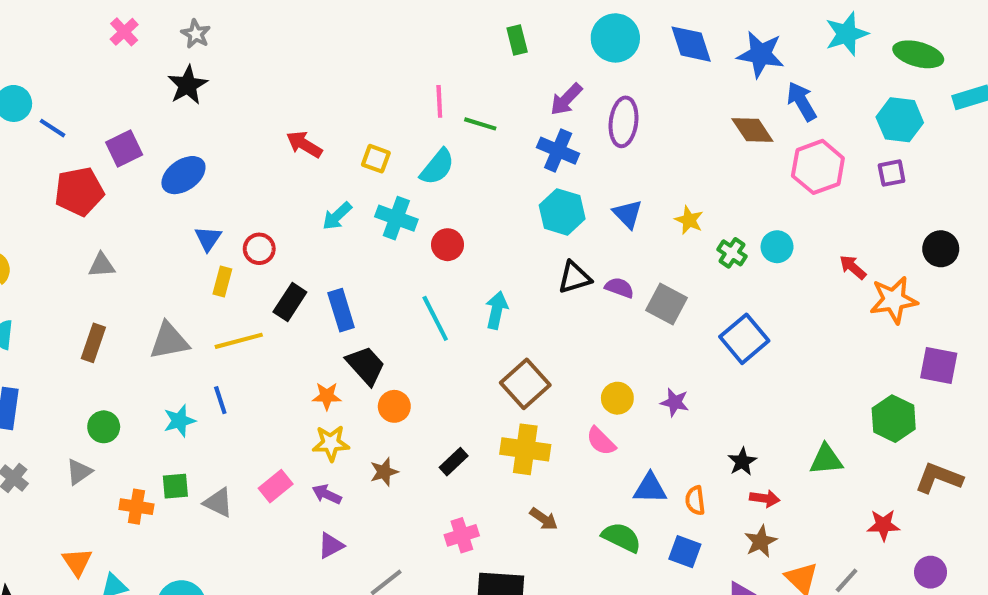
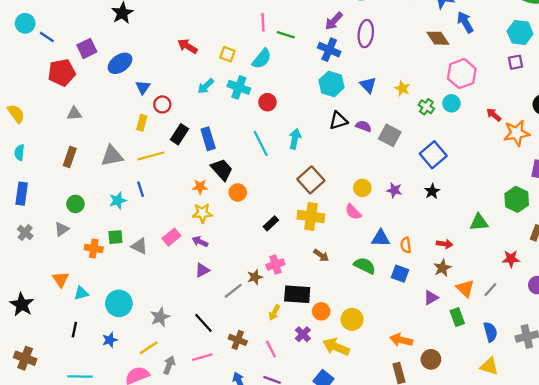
pink hexagon: (818, 167) -> (462, 74), moved
blue triangle: (208, 239) -> (143, 87), moved
black star: (742, 462) -> (432, 191), moved
brown star: (384, 472) -> (255, 277), moved

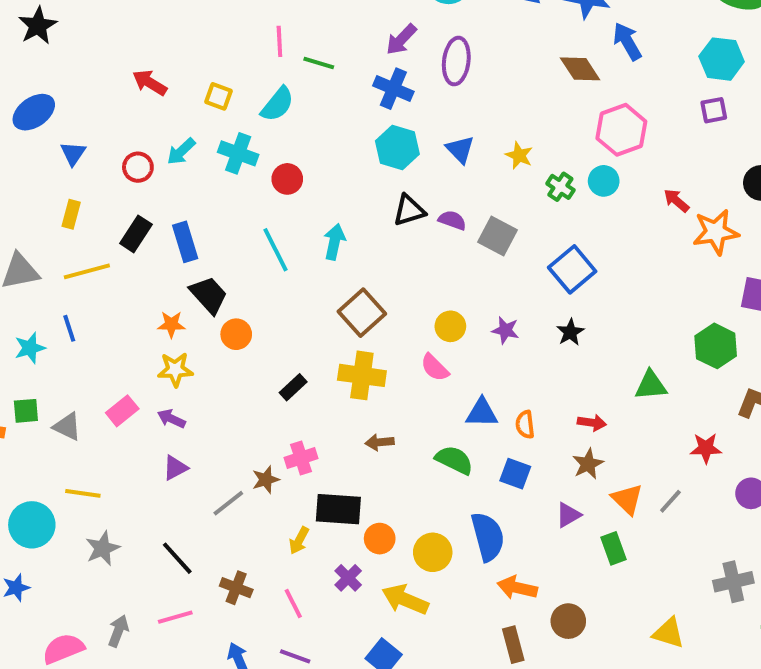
red circle: (162, 104) -> (138, 167), moved
brown arrow: (321, 255) -> (380, 442), turned 140
blue semicircle: (490, 332) -> (488, 537), moved, size x1.4
yellow line: (149, 348) -> (83, 493), moved, turned 42

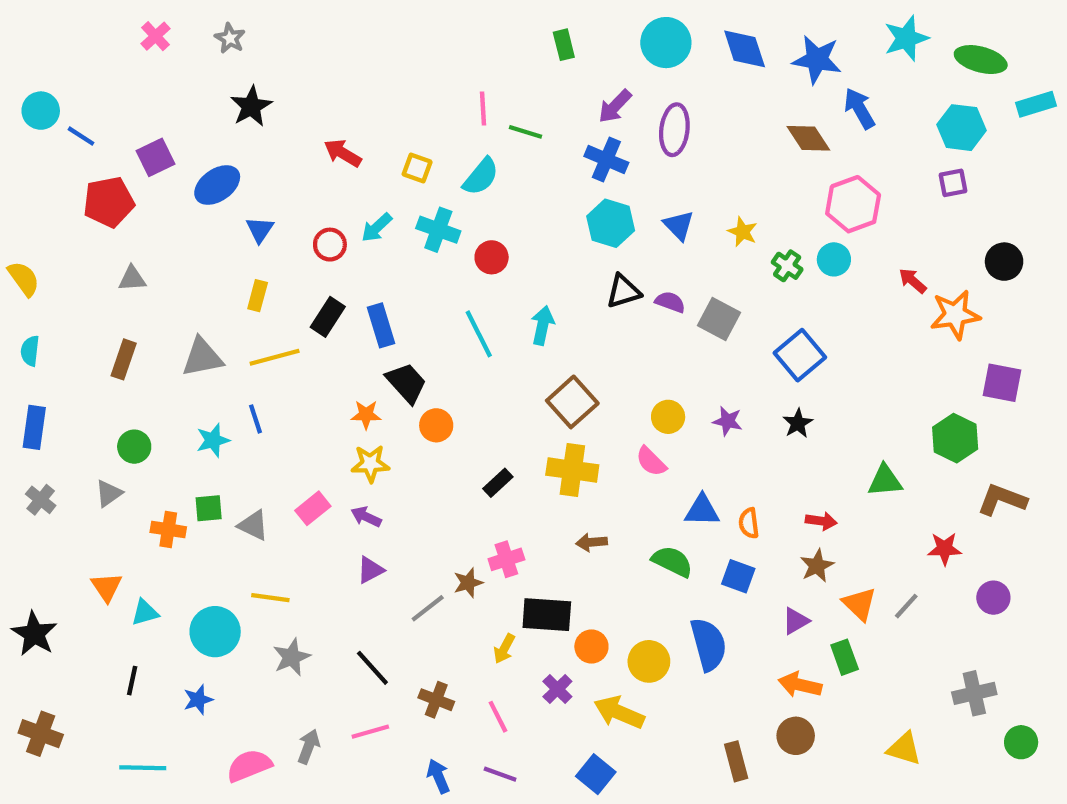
black star: (38, 26) -> (251, 106), moved
orange arrow: (517, 588) -> (800, 685), moved

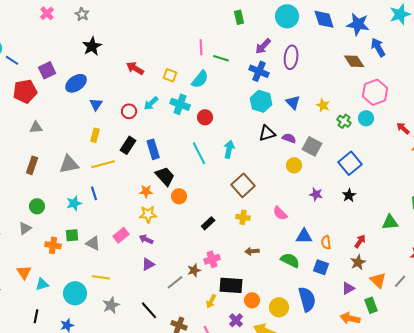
yellow circle: (668, 417) -> (294, 165), moved
yellow cross: (572, 470) -> (243, 217), size x0.6
red arrow: (821, 521) -> (360, 241), turned -64

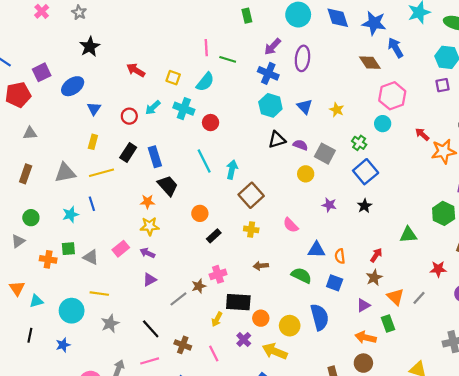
green cross: (344, 121) -> (359, 143), moved
cyan arrow: (229, 149) -> (232, 170), moved
orange circle: (179, 196) -> (200, 213), moved

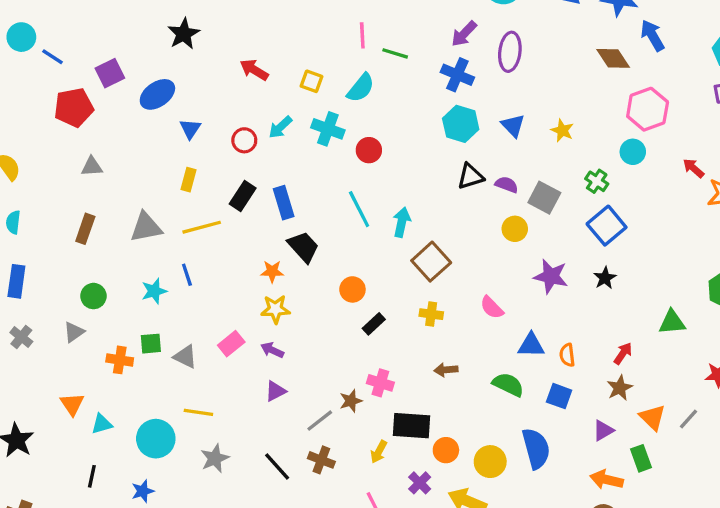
purple star: (329, 205) -> (551, 276), size x1.5
pink cross: (218, 274) -> (380, 383), turned 35
brown cross: (183, 345) -> (321, 460), moved

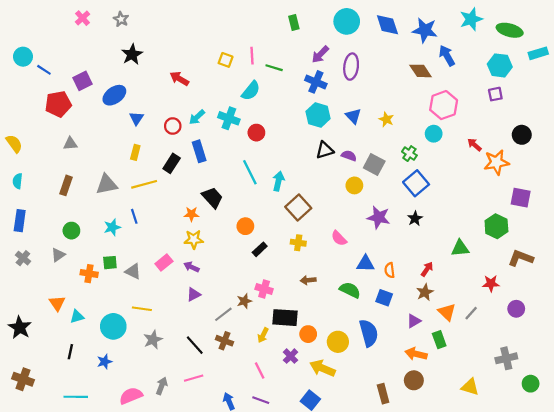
yellow square: (311, 81) -> (226, 60), moved
blue rectangle: (284, 203) -> (199, 151), moved

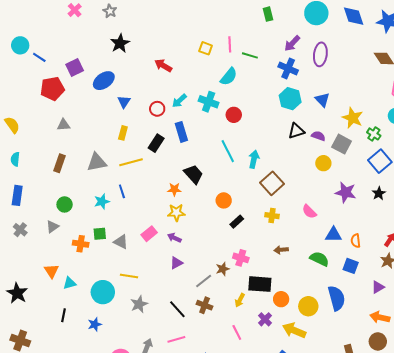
yellow star: (386, 119) -> (353, 118), moved, size x1.5

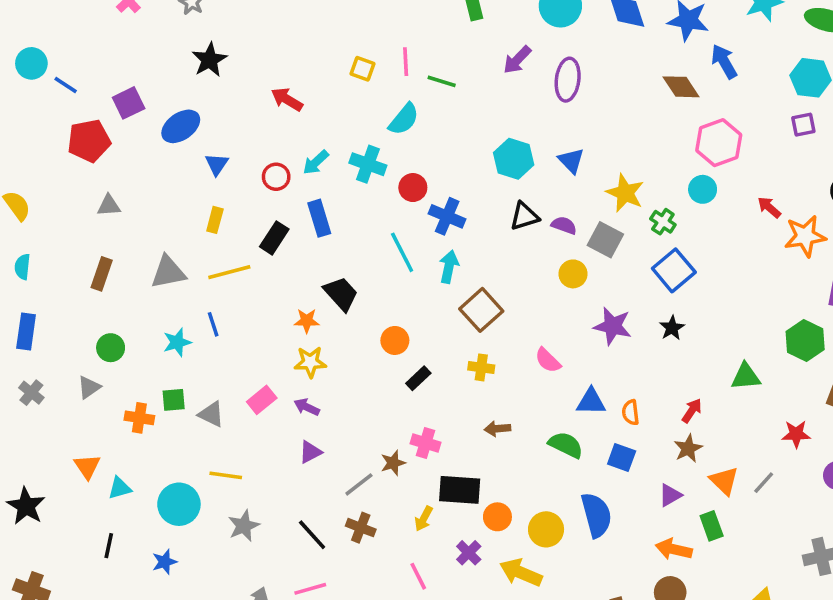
blue cross: (288, 68) -> (447, 216), moved

